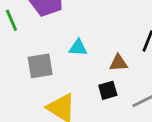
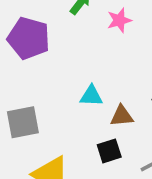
cyan triangle: (78, 48) -> (91, 96), moved

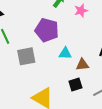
purple pentagon: (29, 38) -> (47, 30), moved
gray square: (23, 122) -> (26, 56), moved

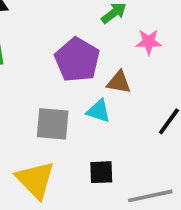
gray square: (26, 56) -> (53, 124), moved
brown triangle: (82, 65) -> (119, 82), moved

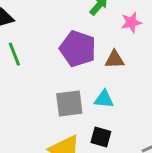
cyan triangle: (99, 111) -> (104, 99), moved
black square: (101, 172) -> (101, 137), moved, turned 30

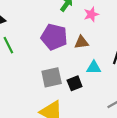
cyan triangle: (104, 99) -> (94, 67), moved
black square: (101, 137) -> (75, 83), moved, turned -32

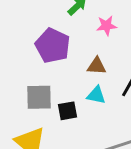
brown triangle: (82, 42) -> (97, 66), moved

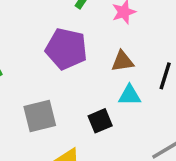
gray square: (39, 97) -> (40, 116), moved

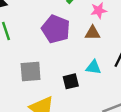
brown triangle: (123, 61) -> (93, 33), moved

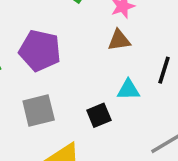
purple pentagon: (56, 29) -> (40, 51), moved

